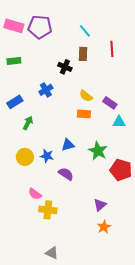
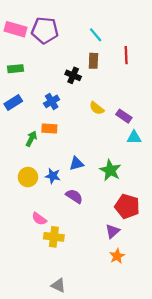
blue rectangle: (15, 102) -> (13, 103), moved
orange rectangle: (84, 114) -> (49, 128), moved
red pentagon: (121, 170) -> (127, 206), moved

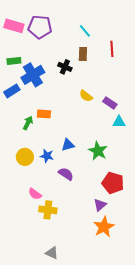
blue cross: (52, 101) -> (33, 75), moved, size x1.6
orange star: (117, 256) -> (104, 227), size x1.5

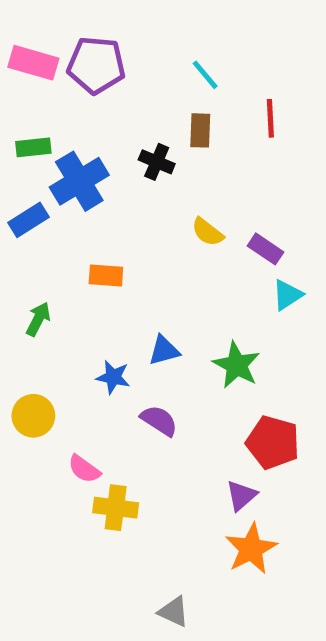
cyan triangle: (119, 122) -> (287, 295), turned -32
green arrow: (28, 123) -> (38, 319), moved
yellow circle: (25, 157) -> (33, 416), moved
gray triangle: (52, 253) -> (174, 612), moved

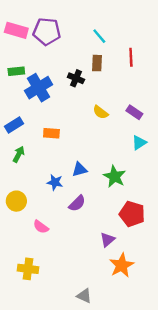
blue rectangle: (29, 220) -> (14, 125), moved
purple rectangle: (266, 249) -> (134, 112), moved
purple semicircle: (159, 421) -> (77, 203), turned 102
purple triangle: (241, 496) -> (108, 240), moved
yellow cross: (116, 508) -> (28, 269), moved

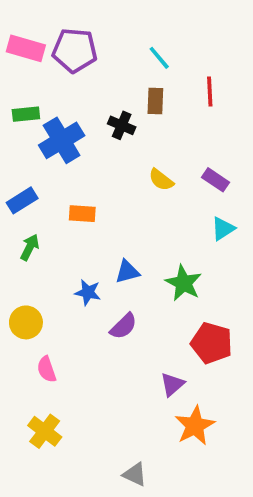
pink semicircle: (41, 227) -> (47, 369), moved, turned 35
yellow cross: (28, 269) -> (45, 431), turned 30

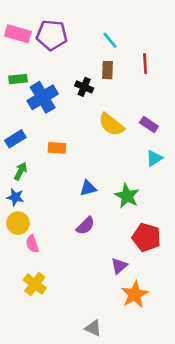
yellow semicircle: (161, 180) -> (111, 125), size x1.5
blue star: (88, 292) -> (15, 197), moved
pink semicircle: (47, 369) -> (32, 244), moved
yellow cross: (45, 431) -> (35, 284), moved

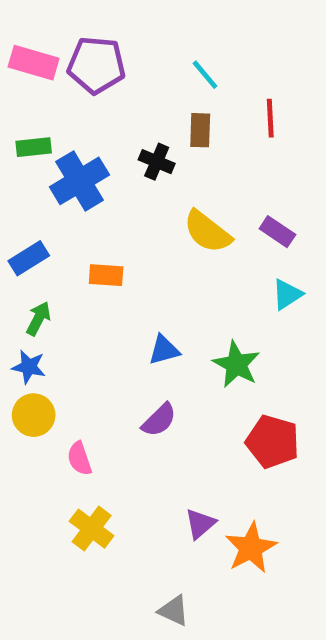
pink semicircle: (32, 244) -> (79, 459), moved
purple triangle: (119, 266) -> (200, 524), moved
yellow cross: (35, 284) -> (92, 529), moved

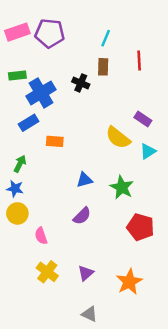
pink rectangle: (34, 63) -> (17, 32), turned -35
cyan line: (205, 75) -> (106, 38), turned 63
yellow semicircle: (207, 232) -> (118, 138), moved
blue rectangle: (29, 258) -> (29, 123), moved
purple triangle: (200, 524) -> (86, 273), moved

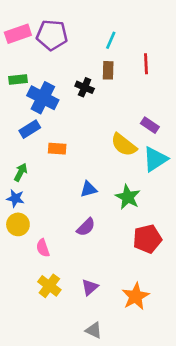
blue cross: (41, 93) -> (43, 98), turned -32
cyan triangle: (148, 151) -> (155, 159), size x1.5
red pentagon: (140, 227) -> (147, 239), turned -30

